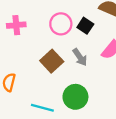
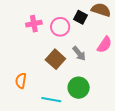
pink cross: (16, 25) -> (34, 24), moved
black square: (85, 26) -> (81, 17), moved

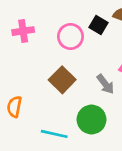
pink cross: (34, 24) -> (23, 31), moved
gray arrow: (79, 53) -> (105, 84), moved

